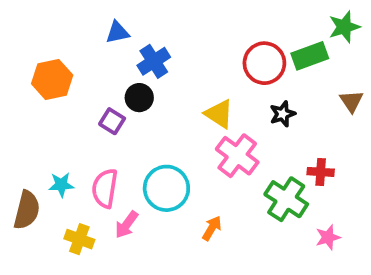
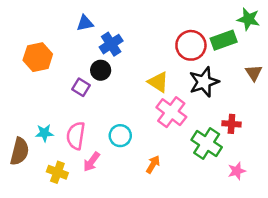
green star: (344, 27) -> (248, 19), turned 30
black star: (283, 114) -> (204, 82), size x1.6
cyan circle: (166, 188) -> (120, 136), size x0.7

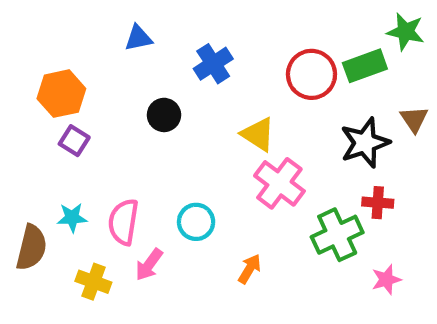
blue cross: (111, 44) -> (213, 64), moved
black star: (204, 82) -> (365, 143), moved
purple square: (81, 87) -> (74, 141), moved
green cross: (207, 143) -> (337, 235), turned 32

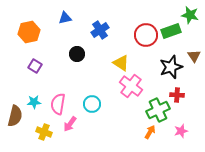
orange hexagon: (61, 94) -> (29, 32), moved
orange arrow: (249, 269) -> (150, 132), moved

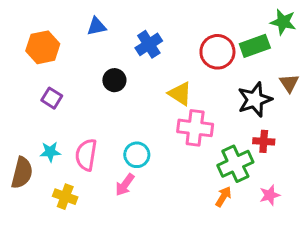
pink cross: (131, 86) -> (195, 128), turned -30
pink arrow: (70, 124) -> (125, 185), moved

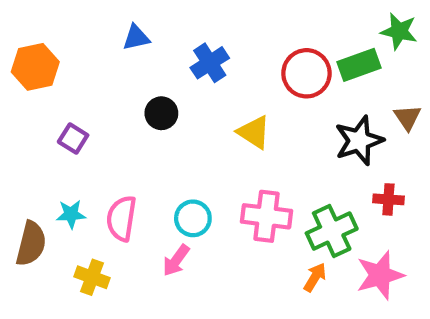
orange hexagon: (43, 47) -> (35, 67), moved
pink cross: (195, 128) -> (267, 216), moved
red cross: (264, 141) -> (388, 199), moved
pink star: (270, 195) -> (380, 275), size x1.6

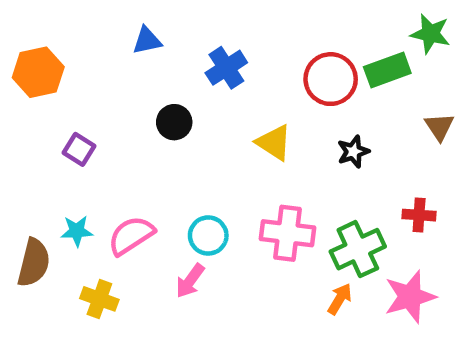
black star: (359, 141) -> (353, 152), moved, size x0.6
pink semicircle: (121, 218) -> (131, 235), turned 48

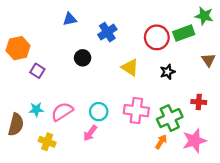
orange hexagon: (38, 72) -> (18, 48), moved

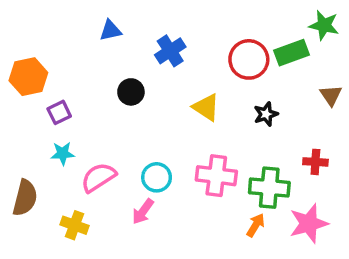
purple square: (37, 71) -> (59, 112), turned 32
cyan star: (36, 109) -> (63, 153), moved
green cross: (170, 118) -> (269, 188), turned 30

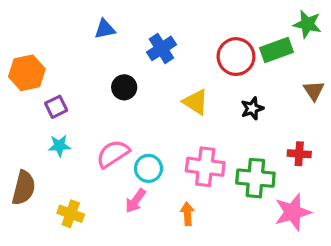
pink semicircle: (98, 177) -> (113, 154), moved
orange arrow: (256, 225) -> (187, 214), moved, turned -35

